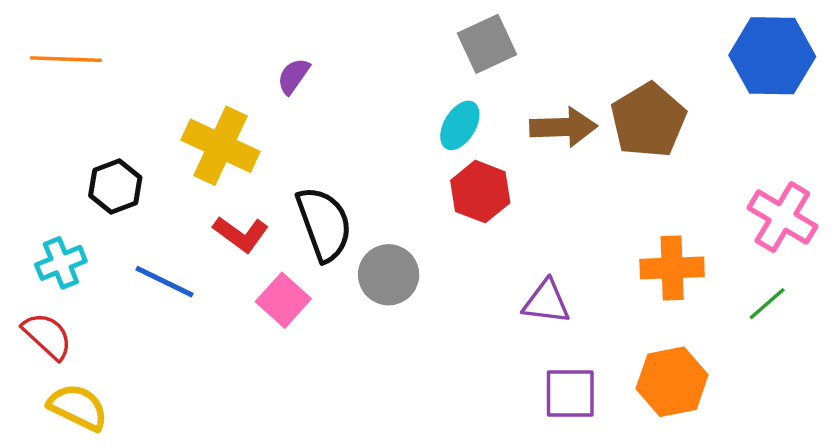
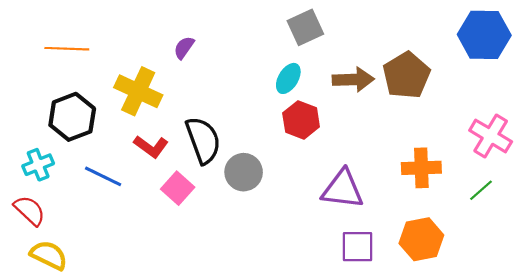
orange line: (66, 59) -> (67, 49), moved
black hexagon: (115, 186) -> (72, 117), size x1.4
purple triangle: (546, 302) -> (343, 189), size x1.4

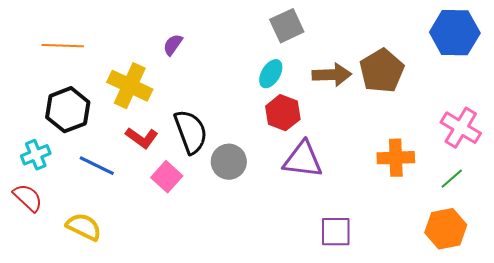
purple triangle: (343, 189) -> (303, 160), moved
orange hexagon: (421, 239) -> (446, 229), moved
yellow semicircle: (49, 255) -> (84, 227), moved

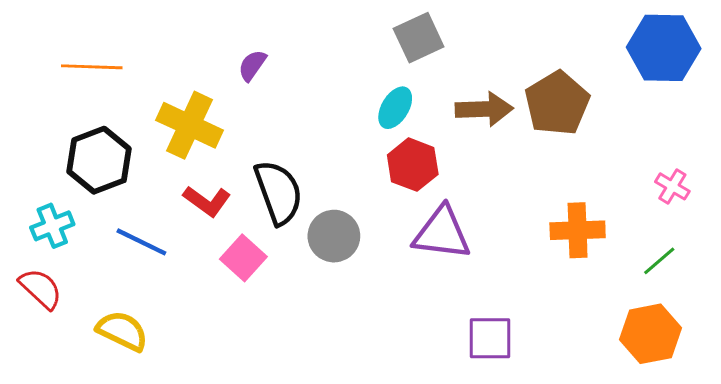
pink cross: (461, 128) -> (672, 186), size x0.6

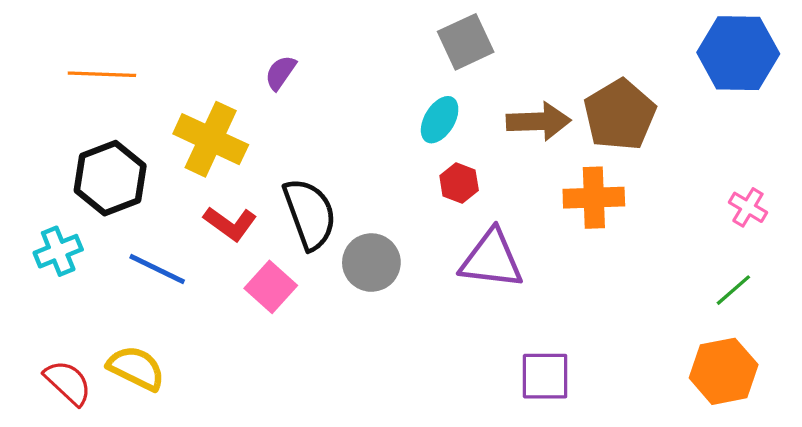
red hexagon: (413, 165) -> (459, 183), size x0.7
orange cross: (578, 230) -> (594, 198), moved
red semicircle: (41, 289) -> (68, 383), moved

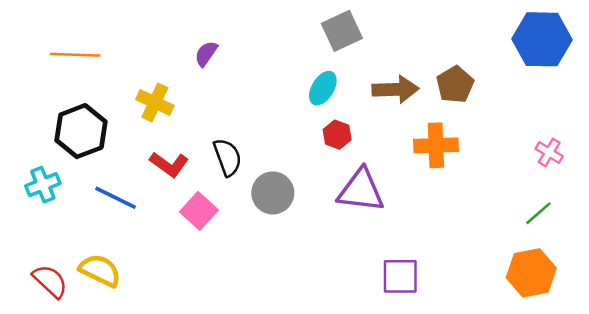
brown pentagon: (620, 115) -> (455, 85), size x0.7
yellow cross: (211, 139) -> (155, 102), size x0.7
black semicircle: (310, 214) -> (228, 157), size x0.7

